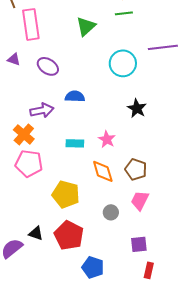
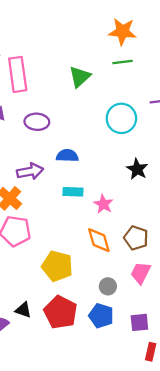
purple ellipse: (48, 66) -> (37, 122), turned -30
cyan rectangle: (75, 143) -> (73, 192), moved
blue pentagon: (93, 267) -> (101, 316), moved

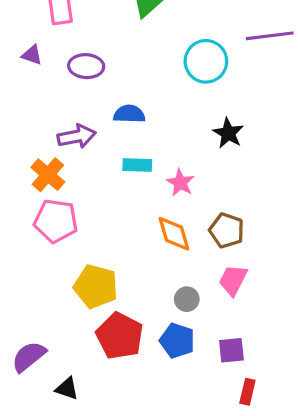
yellow pentagon: (57, 266) -> (96, 286), moved
black triangle: (23, 310) -> (67, 389), moved

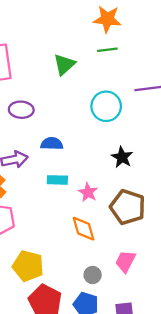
brown pentagon: (227, 231) -> (128, 207), moved, size x1.4

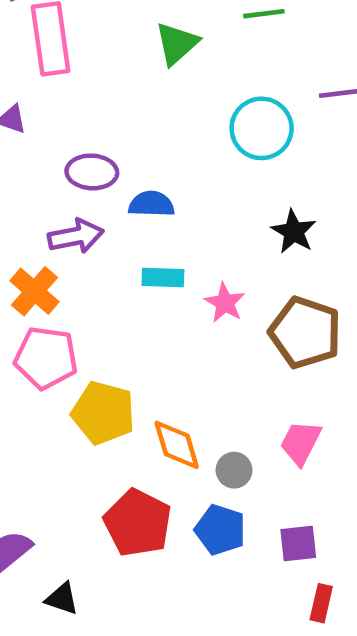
purple ellipse: (21, 110) -> (92, 172), moved
orange diamond: (84, 229) -> (177, 445), moved
yellow pentagon: (28, 266) -> (103, 413), moved

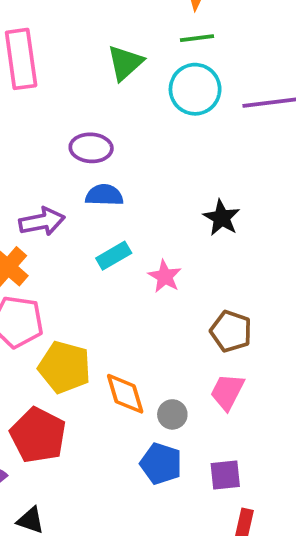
cyan circle: (262, 128) -> (195, 89), moved
purple ellipse: (92, 172) -> (91, 148), moved
cyan rectangle: (163, 277) -> (114, 256), turned -32
brown pentagon: (305, 333) -> (231, 331), moved, size x0.7
red pentagon: (138, 523) -> (38, 435), moved

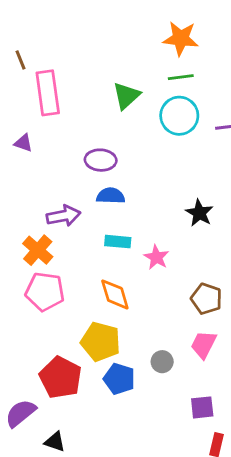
cyan rectangle: (114, 256) -> (118, 242), turned 35
yellow pentagon: (65, 367) -> (101, 342), moved
orange diamond: (125, 394) -> (115, 294), moved
blue pentagon: (161, 464) -> (119, 379), moved

